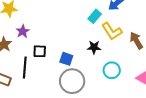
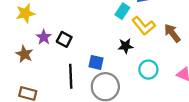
black square: (40, 51) -> (64, 39), moved, turned 32
black line: (25, 68) -> (71, 76), moved

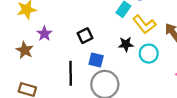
black square: (64, 39) -> (85, 36), moved, turned 35
cyan circle: (148, 70) -> (149, 54), moved

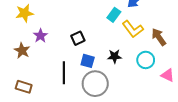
black star: (126, 44) -> (114, 56), moved
cyan circle: (149, 54) -> (146, 60), moved

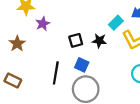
purple star: (40, 36) -> (43, 24), moved
black star: (114, 56) -> (99, 41), moved

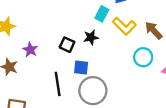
purple star: (43, 24) -> (30, 50), moved
black square: (76, 40) -> (67, 45), turned -32

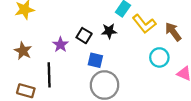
purple star: (30, 50) -> (60, 45), moved
black line: (58, 84) -> (49, 75), moved

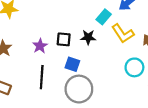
black square: (84, 36) -> (64, 39), turned -32
black line: (49, 75) -> (42, 77), moved

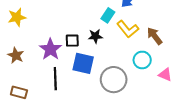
purple star: (40, 46) -> (50, 49), size x1.5
blue square: (72, 64) -> (83, 63), size x1.5
gray circle: (79, 89) -> (114, 80), moved

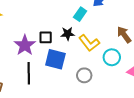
yellow L-shape: (128, 29) -> (89, 43), moved
gray circle: (114, 80) -> (84, 75), size x0.6

